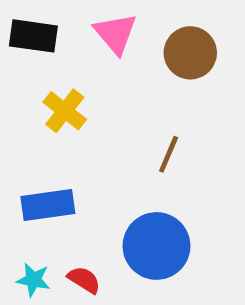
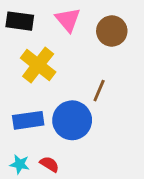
yellow cross: (65, 111) -> (38, 65), size x1.4
blue circle: (156, 246) -> (72, 120), moved

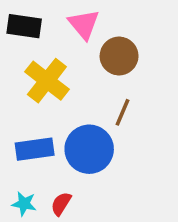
brown circle: (112, 31) -> (119, 56), moved
red semicircle: (49, 164) -> (61, 204), turned -90

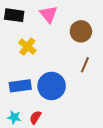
brown circle: (119, 56) -> (81, 31), moved
yellow cross: (47, 81) -> (27, 47), size x0.7
brown line: (123, 112) -> (85, 65), moved

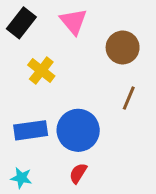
black rectangle: (14, 15) -> (21, 23), turned -60
red semicircle: (35, 117) -> (78, 173), moved

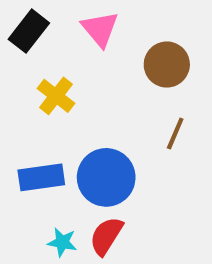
red semicircle: (78, 173) -> (106, 236), size x1.4
cyan star: (21, 178) -> (62, 242), moved

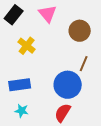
blue circle: (106, 177) -> (68, 85), moved
red semicircle: (106, 236) -> (63, 113), moved
cyan star: (62, 242) -> (22, 111), moved

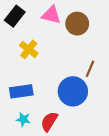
pink triangle: (48, 14) -> (51, 15), turned -36
brown circle: (80, 31) -> (77, 24), moved
red semicircle: (63, 113) -> (49, 121), moved

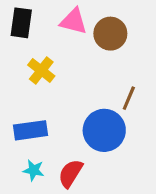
black rectangle: (15, 16) -> (21, 23), turned -30

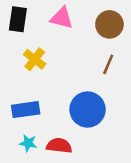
brown circle: (110, 34) -> (109, 24), moved
brown line: (129, 98) -> (108, 64), moved
red semicircle: (70, 173) -> (59, 146), turned 65

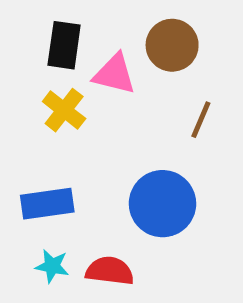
pink triangle: (62, 18) -> (114, 74), moved
black rectangle: (18, 19) -> (64, 45), moved
brown circle: (109, 24) -> (172, 45), moved

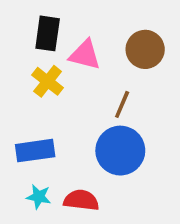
brown circle: (172, 45) -> (145, 49), moved
brown line: (201, 120) -> (122, 104), moved

